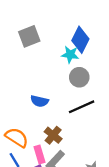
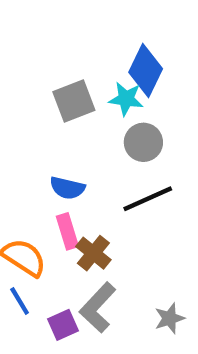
gray square: (29, 36) -> (74, 101), moved
pink rectangle: (39, 154) -> (67, 231), moved

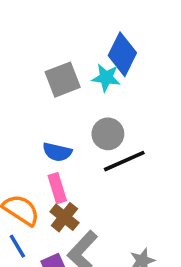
gray circle: (143, 142) -> (108, 134), moved
brown cross: (93, 253) -> (64, 217), moved

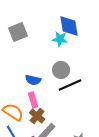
blue diamond: (122, 54) -> (69, 26), turned -35
gray square: (63, 80) -> (18, 32), moved

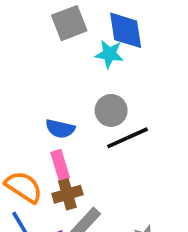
gray square: (18, 32) -> (69, 23), moved
brown cross: (37, 116) -> (67, 194), turned 35

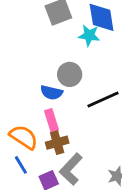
gray circle: (111, 110) -> (70, 74), moved

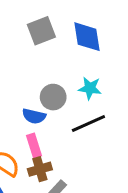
cyan star: (89, 35) -> (90, 88), moved

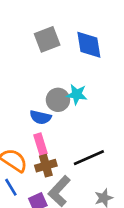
cyan star: (90, 88) -> (77, 94), moved
black line: (88, 124) -> (89, 158), moved

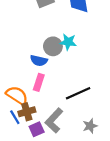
pink rectangle: (40, 144) -> (39, 82), turned 35
brown cross: (46, 166) -> (27, 112), moved

